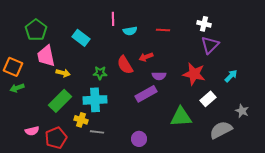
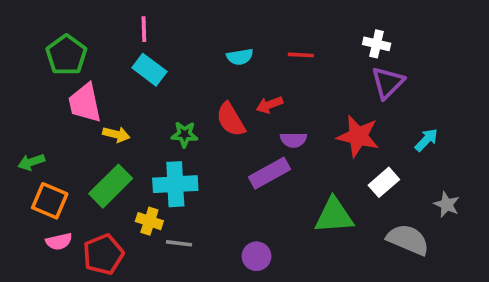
pink line: (113, 19) -> (144, 29), moved
orange square: (13, 67) -> (50, 201), moved
gray semicircle: (221, 130) -> (408, 240), turned 50

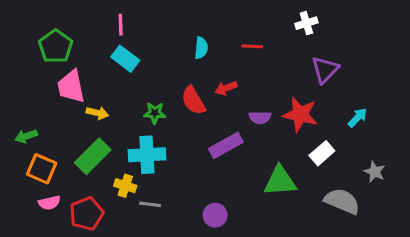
white cross: (377, 44) -> (306, 23), moved, turned -30
cyan semicircle: (240, 57) -> (201, 48), turned -75
purple semicircle: (293, 140) -> (260, 118), moved

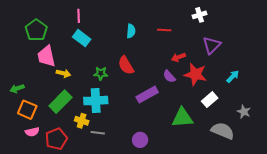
red arrow: (226, 88) -> (178, 57), moved
purple semicircle: (260, 118) -> (169, 76), turned 48

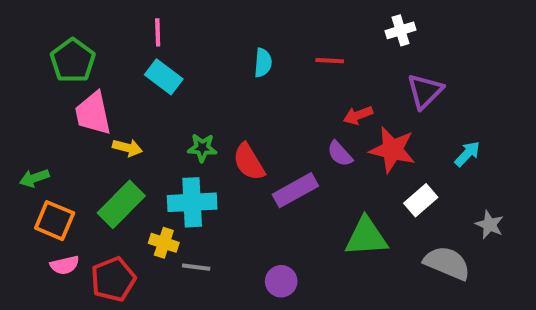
red semicircle: (126, 65) -> (249, 162), moved

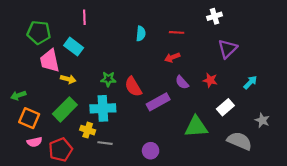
green pentagon: (73, 61) -> (39, 32), turned -30
cyan rectangle: (164, 77) -> (74, 47), moved
red arrow: (358, 115) -> (172, 57), moved
red star: (392, 150) -> (210, 80), size x0.6

